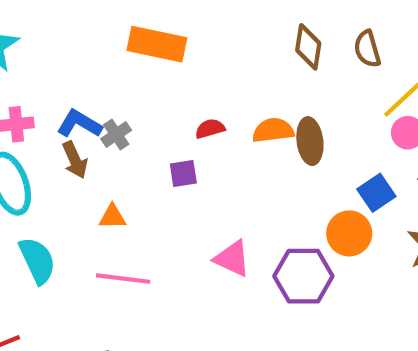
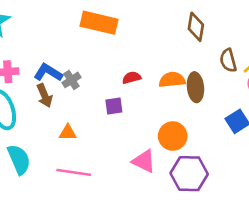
brown semicircle: (367, 49) -> (228, 60), moved
orange circle: (349, 233) -> (173, 136), moved

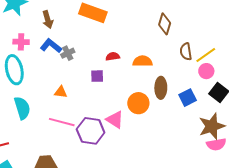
brown ellipse: (195, 87) -> (161, 88), moved
brown arrow: (45, 96) -> (48, 20), moved
purple hexagon: (189, 174) -> (91, 131), moved

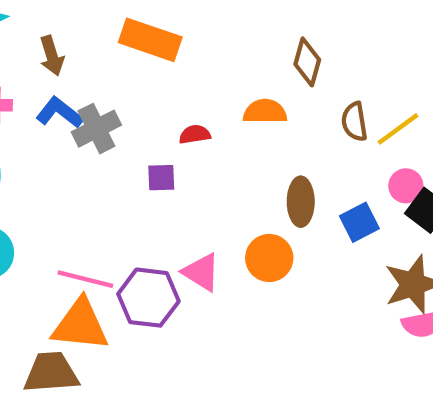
gray cross: (68, 53) -> (96, 129), size x1.5
orange semicircle: (143, 61) -> (265, 112), moved
pink circle: (206, 71) -> (406, 186), moved
orange triangle: (61, 92) -> (80, 325), moved, size x2.0
orange circle: (138, 103) -> (269, 258), moved

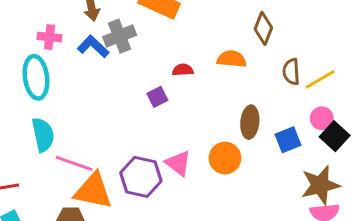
gray cross: (96, 129) -> (120, 36), moved
purple square: (161, 178) -> (157, 97), turned -30
pink line: (85, 279) -> (74, 163), moved

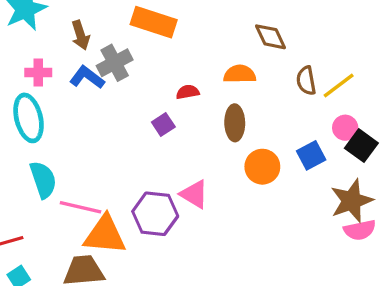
brown diamond: (263, 28) -> (270, 37), turned -40
brown ellipse: (250, 122) -> (235, 123), moved
orange circle: (225, 158) -> (262, 167), moved

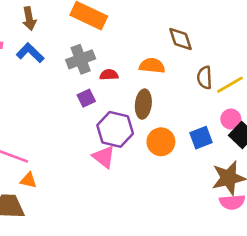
gray cross: (115, 63) -> (81, 59), moved
purple hexagon: (155, 214) -> (115, 129), moved
orange triangle: (105, 235) -> (29, 180), size x0.5

